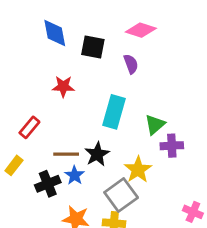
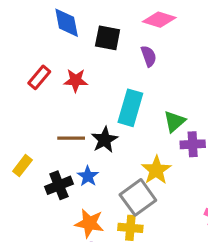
red rectangle: (29, 127) -> (39, 77), moved
brown line: (66, 154) -> (71, 138), moved
black star: (97, 154) -> (105, 140), moved

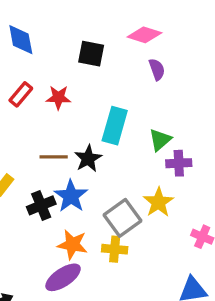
blue diamond: (67, 23) -> (21, 40), moved
purple semicircle: (149, 56) -> (157, 69), moved
yellow star: (156, 170) -> (158, 202), moved
blue star: (88, 176) -> (71, 196), size x1.5

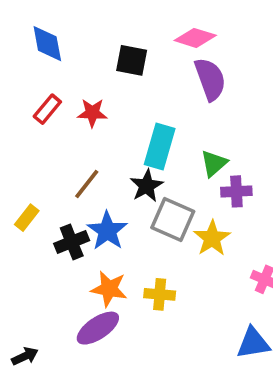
purple semicircle: (157, 69) -> (210, 79), size x1.6
brown line: (54, 157) -> (87, 184), turned -52
black star: (88, 158) -> (147, 186), moved
gray square: (122, 218) -> (173, 220), moved, turned -30

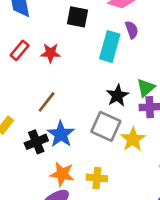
purple semicircle: (210, 79) -> (132, 30), size x0.6
cyan rectangle: (160, 147) -> (110, 47), moved
green triangle: (214, 163) -> (146, 88), moved
black star: (147, 186) -> (117, 95), moved

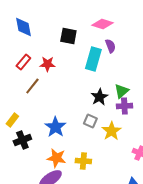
brown line: (47, 102) -> (32, 86), moved
gray square: (106, 126) -> (90, 121), size x0.6
black cross: (36, 142) -> (22, 140), moved

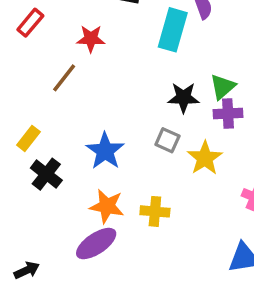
red rectangle: (23, 62) -> (30, 23), moved
black star: (99, 97) -> (183, 97), turned 30
black cross: (22, 140) -> (46, 174), turned -30

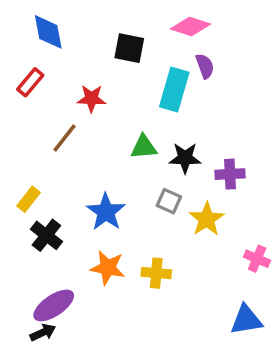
green triangle: (223, 87) -> (144, 147), moved, turned 36
purple ellipse: (96, 244) -> (54, 305), moved
black arrow: (27, 270) -> (43, 332), moved

